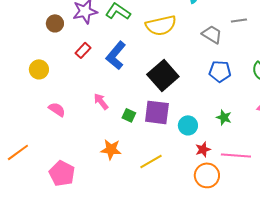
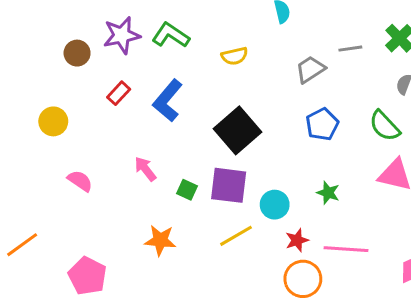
yellow semicircle: (161, 25) -> (235, 56), size x0.6
gray trapezoid: (212, 34) -> (310, 69), turned -65
blue pentagon: (220, 71) -> (322, 124), turned -30
yellow line: (151, 161) -> (236, 236), moved

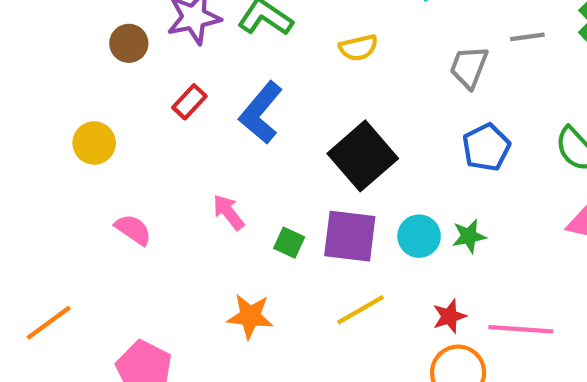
gray trapezoid: (310, 69) -> (469, 67), turned -36
green star: (328, 193) -> (469, 236), moved, turned -30
cyan circle: (275, 205) -> (419, 236), moved

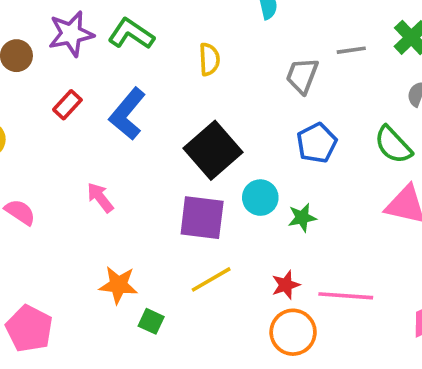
yellow semicircle: (358, 48) -> (209, 59), turned -80
cyan circle: (419, 236) -> (260, 198), moved
green square: (289, 243) -> (151, 321), moved

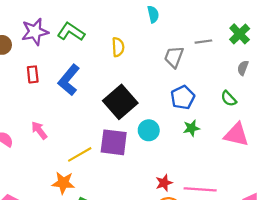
red rectangle: (67, 105) -> (33, 74), turned -49
green semicircle: (393, 145) -> (229, 99), size x0.7
pink arrow: (100, 198) -> (39, 130), moved
green star: (302, 218) -> (191, 128), moved
yellow line: (211, 279) -> (80, 154), moved

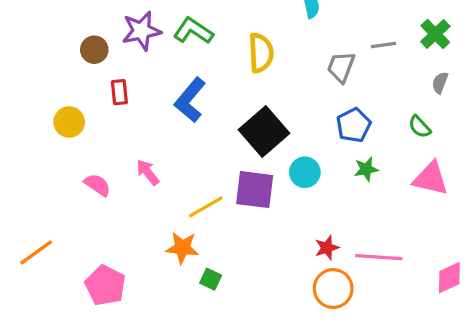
yellow semicircle: (118, 47) -> (261, 53), size x1.4
red rectangle: (33, 74) -> (119, 92), moved

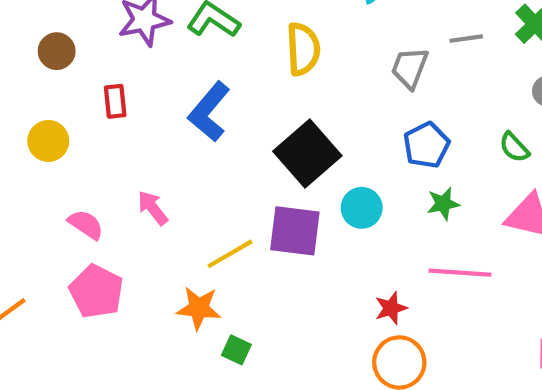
brown circle: (94, 50) -> (57, 51), moved
pink line: (379, 257) -> (460, 273), moved
pink pentagon: (105, 285) -> (96, 291), moved

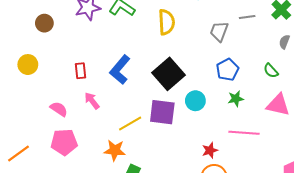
red rectangle: (115, 101) -> (81, 71), moved
blue L-shape: (209, 112) -> (120, 70), moved
yellow circle: (48, 141) -> (28, 65), moved
pink pentagon: (96, 291) -> (64, 142), turned -30

